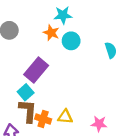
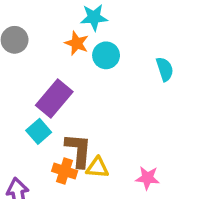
brown L-shape: (28, 111) -> (78, 150), moved

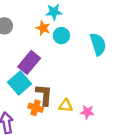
cyan semicircle: (165, 69) -> (98, 44), size x1.5
cyan square: (39, 131) -> (19, 83), size x1.5
yellow triangle: (97, 168) -> (66, 106), moved

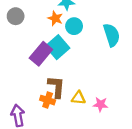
cyan square: (19, 83) -> (58, 47), moved

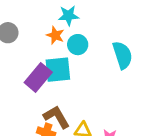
cyan square: (58, 47) -> (58, 70), turned 35
brown L-shape: (56, 87) -> (57, 117), turned -35

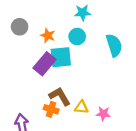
cyan star: (68, 16) -> (83, 13), moved
orange star: (55, 35) -> (48, 35), moved

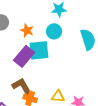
brown L-shape: (60, 96) -> (22, 86), moved

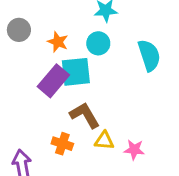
brown L-shape: (22, 86) -> (85, 115), moved

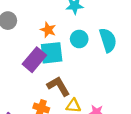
orange star: (58, 42) -> (48, 30), moved
cyan circle: (98, 43) -> (79, 39), moved

